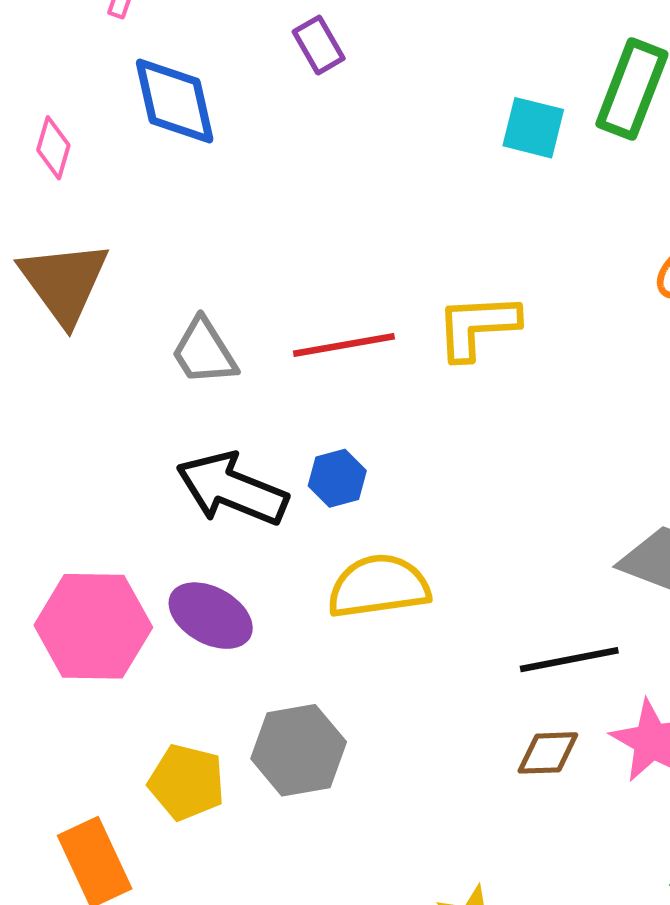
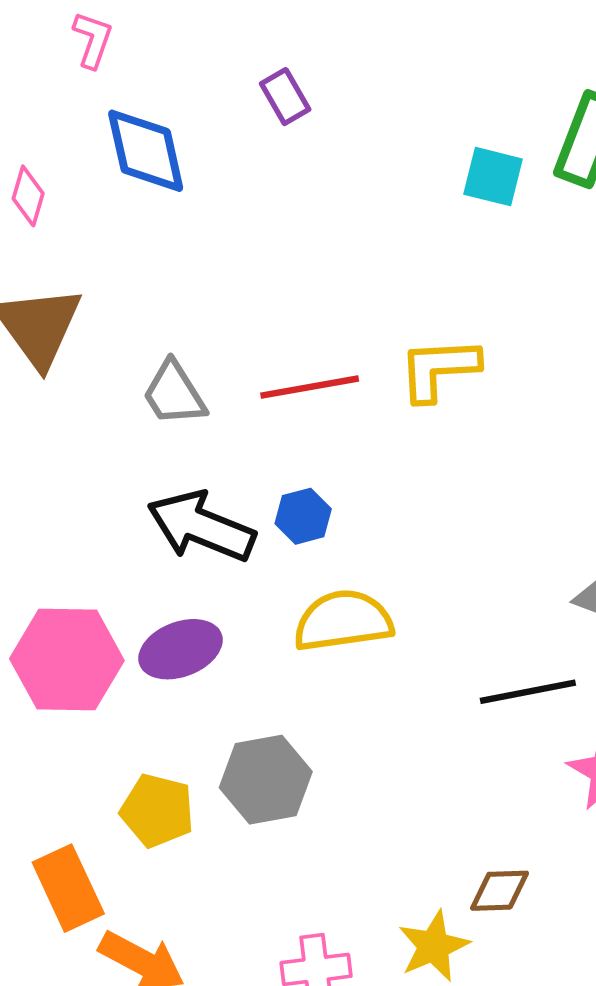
purple ellipse: (211, 616) -> (181, 649), turned -50
brown diamond: (548, 753) -> (499, 891), moved

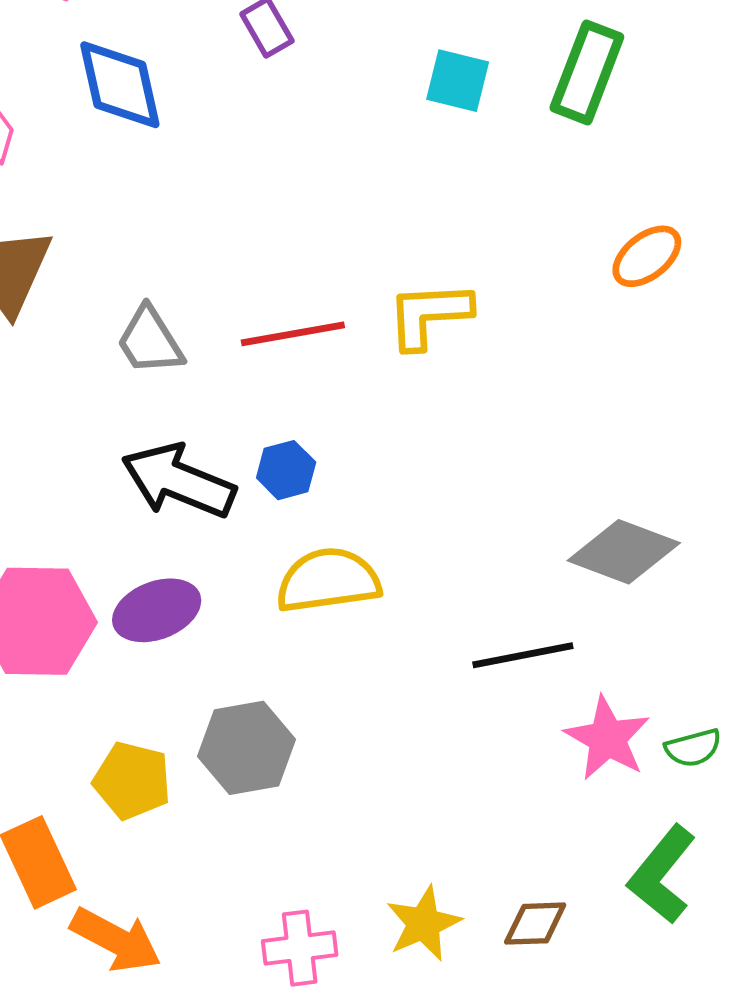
cyan square: (493, 177) -> (458, 81), moved
brown diamond: (499, 891) -> (535, 924), moved

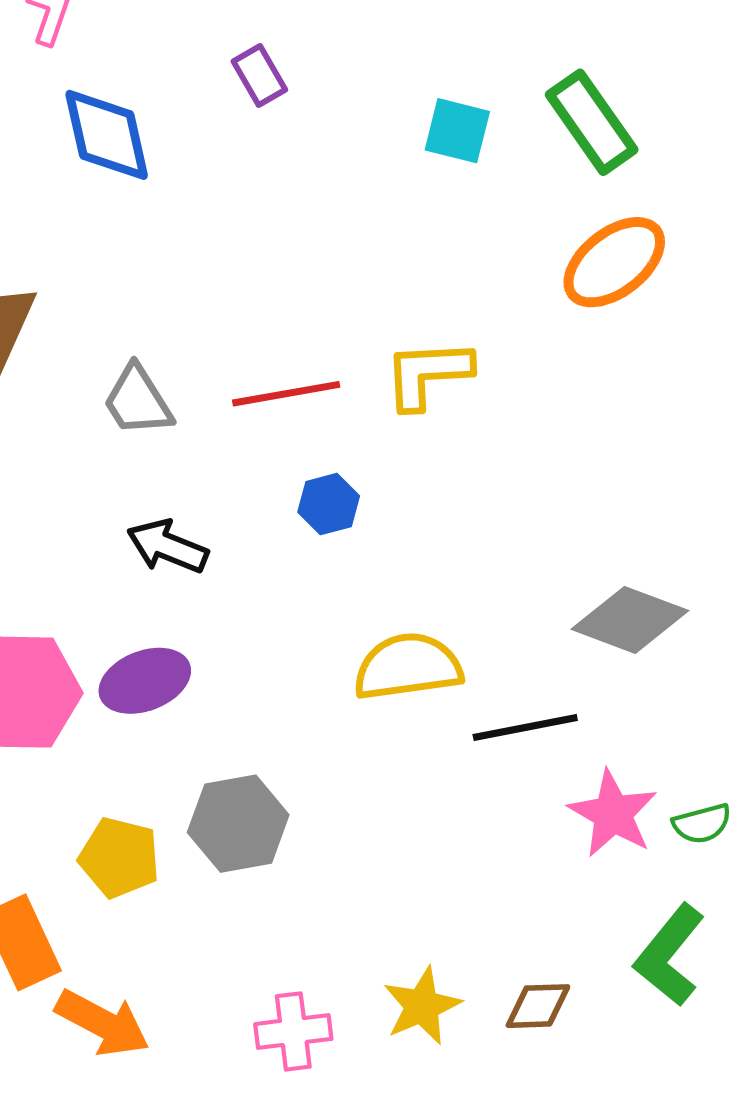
green rectangle: (587, 72) -> (592, 122), turned -56
orange ellipse: (647, 256) -> (614, 262), moved, size x1.4
blue hexagon: (286, 470) -> (329, 504), moved
black arrow: (178, 481) -> (167, 546), size x0.7
yellow semicircle: (328, 580) -> (408, 667), moved

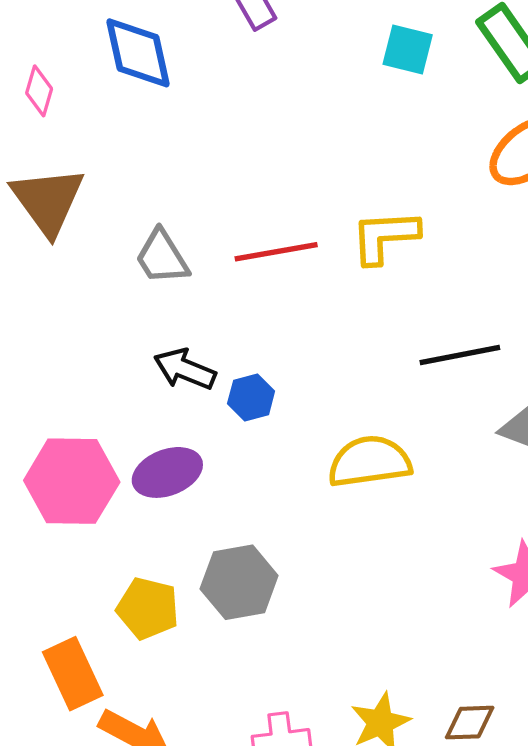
blue hexagon: (329, 504) -> (251, 397), moved
black line: (525, 727) -> (460, 355), moved

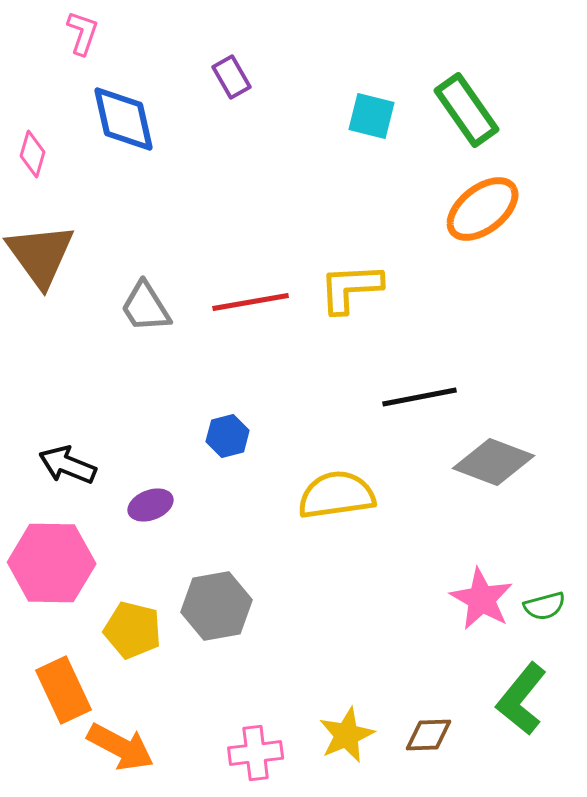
black arrow: (185, 369) -> (68, 465), moved
purple ellipse: (167, 472) -> (151, 505), size x0.7
pink hexagon: (72, 481) -> (52, 563), moved

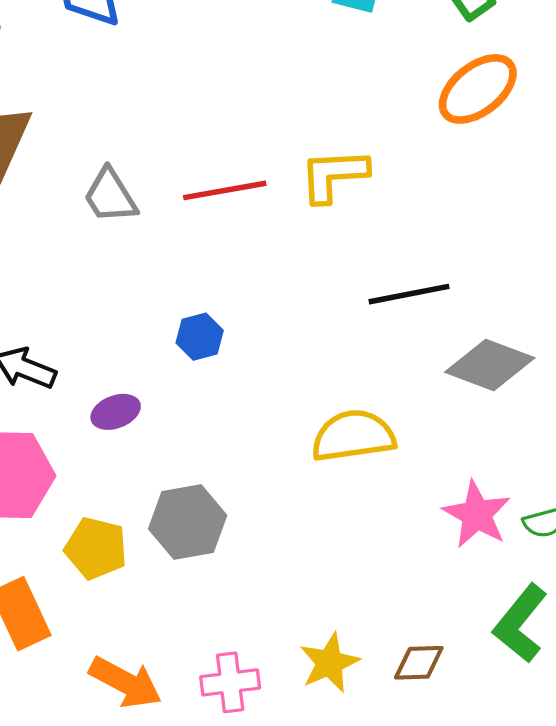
yellow semicircle: (337, 495) -> (353, 436), moved
orange arrow: (121, 747) -> (125, 682), moved

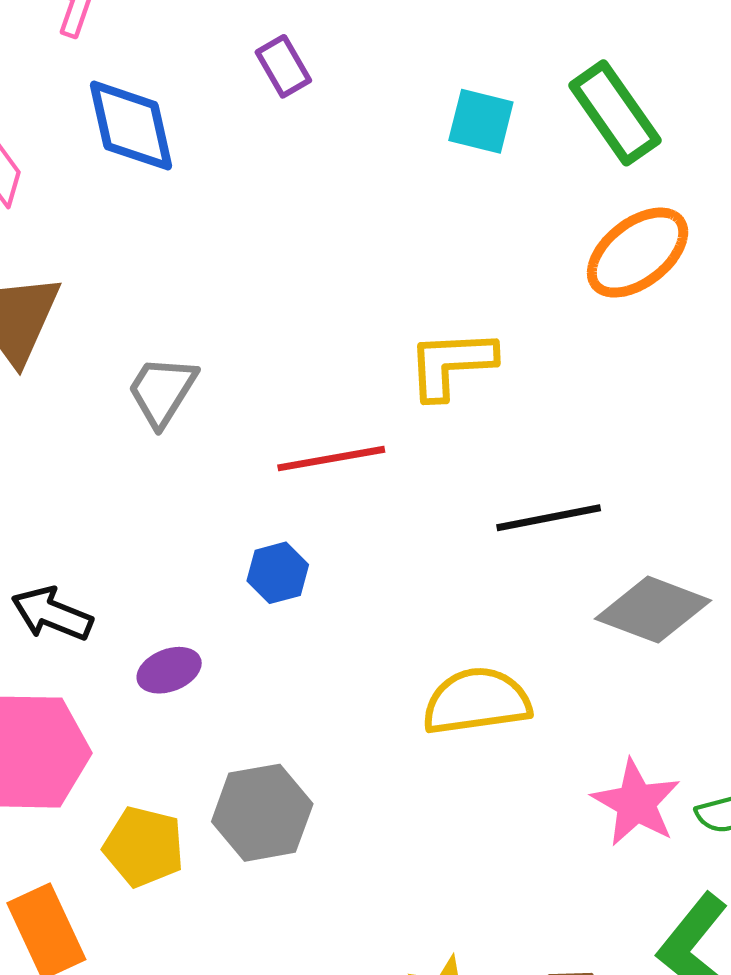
red line: (225, 190) -> (331, 459), moved
gray trapezoid: (110, 196) -> (162, 391), turned 64

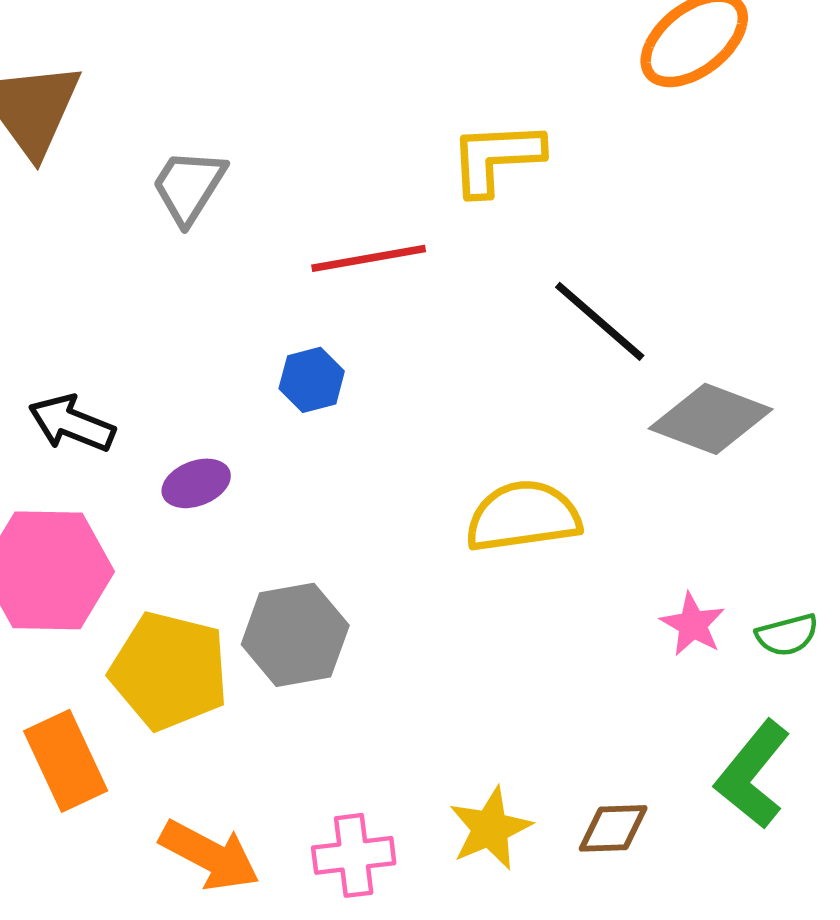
black line: (549, 518) -> (600, 321), turned 52
pink star: (636, 803) -> (693, 624), size x0.7
yellow pentagon: (144, 847) -> (169, 671), size x1.4

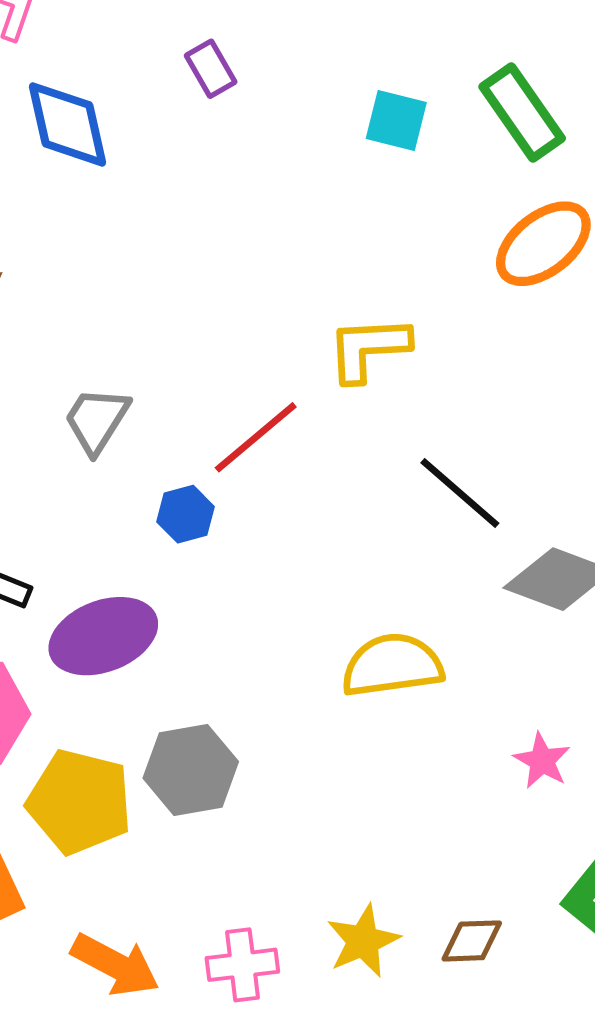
gray trapezoid: (189, 186) -> (97, 420), moved
red line: (369, 258) -> (256, 437), turned -30
blue hexagon: (312, 380) -> (185, 514), moved
purple ellipse: (196, 483) -> (103, 636), size x1.8

